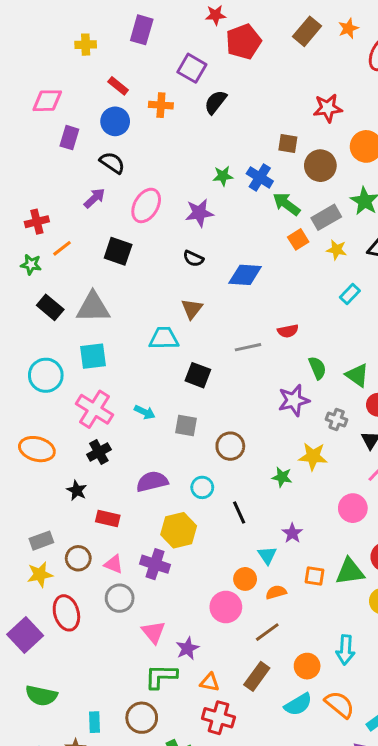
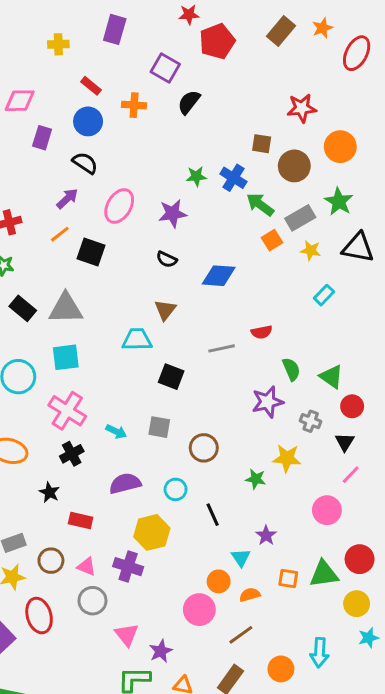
orange line: (62, 248) -> (60, 234), moved
cyan arrow: (145, 412) -> (116, 432), moved

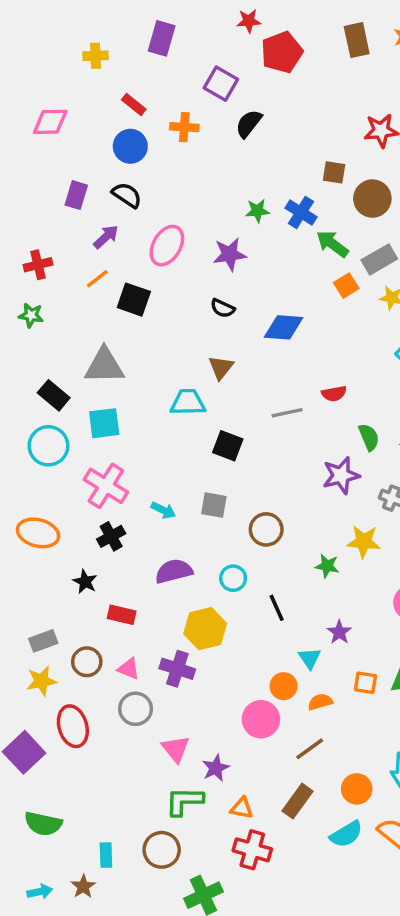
brown rectangle: (281, 31) -> (357, 40), turned -52
purple rectangle: (42, 138) -> (76, 195), moved
black rectangle: (23, 308) -> (54, 395), moved

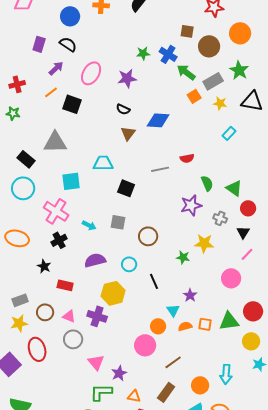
brown triangle: (221, 367) -> (128, 133), moved
cyan square: (104, 423) -> (71, 181), moved
orange semicircle: (320, 702) -> (185, 326), moved

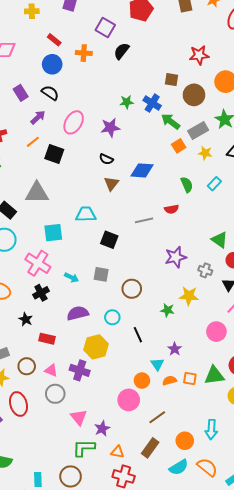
purple rectangle: (39, 44) -> (21, 93), turned -49
green semicircle: (207, 183) -> (187, 185), moved

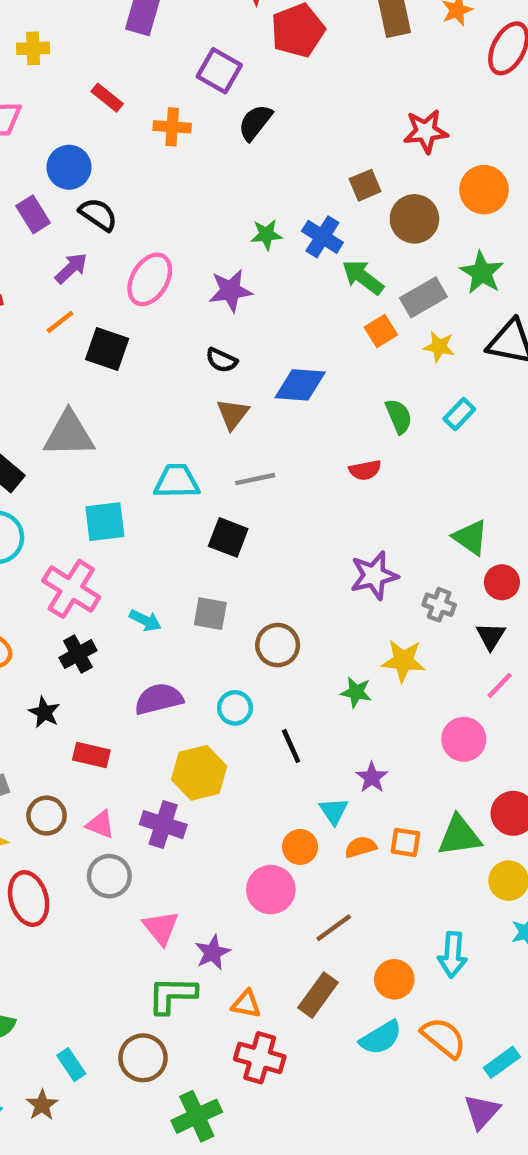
yellow cross: (32, 11) -> (33, 48), moved
blue circle: (52, 64) -> (69, 167), moved
brown square: (172, 80) -> (365, 185), turned -32
gray line: (144, 220) -> (255, 479), moved
cyan rectangle: (38, 480) -> (71, 1065), turned -32

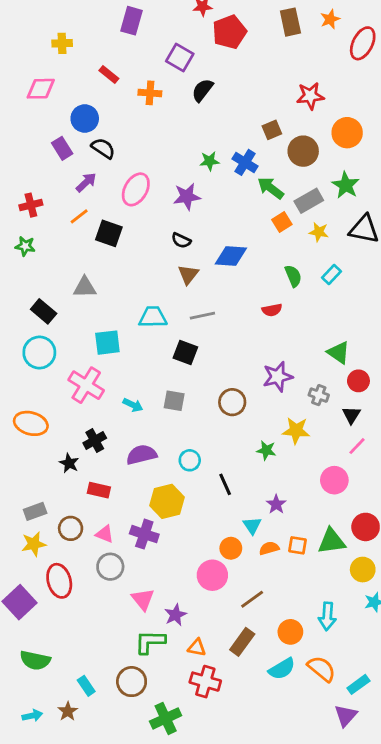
gray triangle: (69, 434) -> (85, 287), size x0.7
brown circle: (278, 645) -> (232, 402), moved
black cross: (78, 654) -> (95, 440), moved

